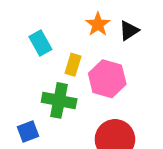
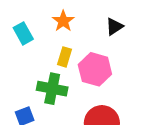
orange star: (98, 24) -> (63, 21), moved
cyan rectangle: (40, 43) -> (23, 33), moved

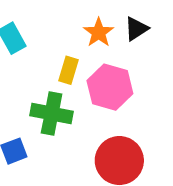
orange star: (63, 21) -> (99, 33), moved

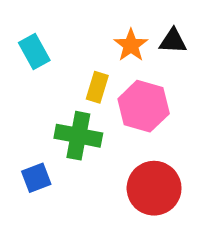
black triangle: (136, 29) -> (173, 41), turned 36

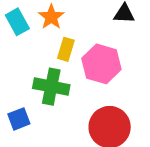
orange star: (131, 45) -> (51, 17), moved

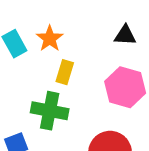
pink hexagon: (101, 64) -> (125, 87), moved

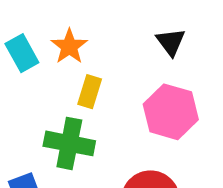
black triangle: (125, 35) -> (171, 42), turned 50

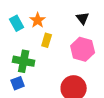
green cross: (69, 143) -> (24, 61), moved

